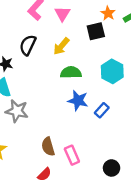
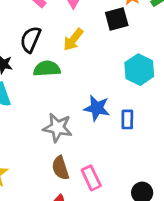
green semicircle: (71, 72) -> (47, 69), moved
blue rectangle: (102, 110) -> (127, 119), turned -40
gray star: (17, 111) -> (58, 128), moved

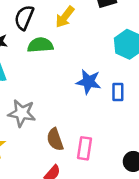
gray star: (58, 128) -> (22, 113), moved
pink rectangle: (91, 178) -> (84, 148), turned 35

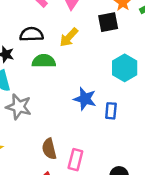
black semicircle: (24, 18) -> (31, 34), turned 60
gray star: (22, 113) -> (19, 107), moved

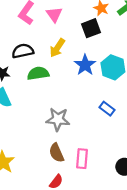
blue star: (85, 99) -> (85, 65), moved, turned 30
gray star: (19, 107) -> (58, 119), moved
blue rectangle: (111, 111) -> (107, 109), turned -48

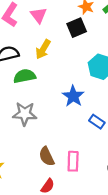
blue star: (85, 65) -> (73, 96), moved
blue rectangle: (107, 109) -> (97, 122), moved
gray star: (58, 119) -> (25, 114), moved

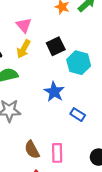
pink triangle: (39, 15) -> (24, 25), moved
black square: (77, 28) -> (56, 46), moved

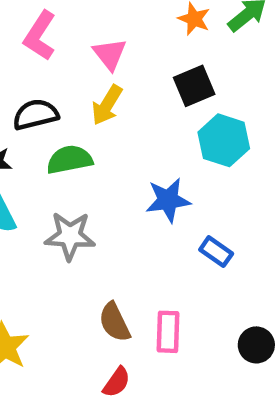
black square: (56, 46) -> (194, 86), moved
blue star: (54, 92) -> (168, 200), turned 30

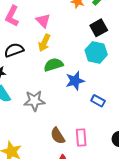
black square: (194, 86) -> (99, 28), moved
green semicircle: (70, 160) -> (53, 65), moved

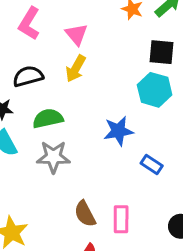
black square: (99, 28) -> (161, 52), turned 30
green semicircle: (53, 65) -> (48, 118), moved

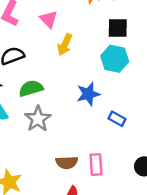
yellow arrow: (76, 69) -> (65, 45), moved
gray star: (53, 157) -> (38, 119), turned -30
brown semicircle: (85, 214) -> (67, 162), turned -60

